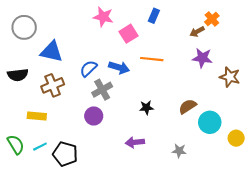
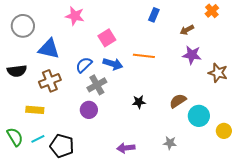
blue rectangle: (154, 16) -> (154, 15), moved
pink star: (103, 17) -> (75, 16), moved
orange cross: (212, 19) -> (212, 11), moved
pink square: (129, 34) -> (107, 38), moved
purple arrow: (135, 142) -> (126, 148), moved

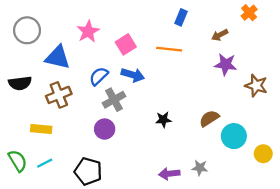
pink star: (75, 16) -> (88, 31), moved, turned 30
orange line: (144, 56) -> (169, 49), moved
black pentagon: (62, 146) -> (88, 171), moved
purple arrow: (126, 148) -> (169, 174), moved

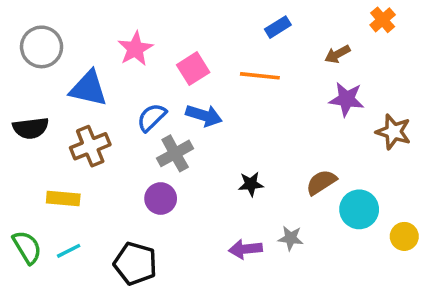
blue rectangle: (181, 17) -> (278, 27), turned 35
gray star: (200, 168) -> (291, 238), moved
purple arrow: (169, 174) -> (245, 249), moved

